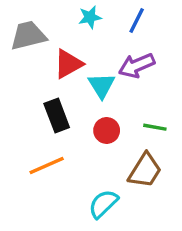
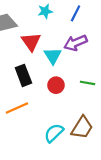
red triangle: (68, 64) -> (31, 42), turned -36
brown trapezoid: (145, 170) -> (82, 128), moved

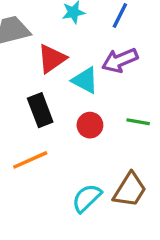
red triangle: (31, 42) -> (52, 59), turned 30
cyan triangle: (53, 56) -> (85, 80), turned -30

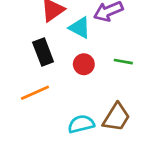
cyan semicircle: (87, 198) -> (81, 124), turned 30

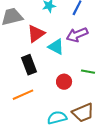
red circle: (84, 64) -> (64, 82), moved
brown trapezoid: (116, 117) -> (83, 113), turned 35

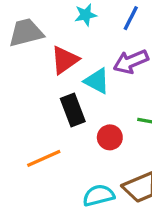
black rectangle: (29, 65) -> (73, 110), moved

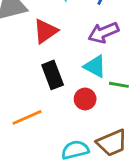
cyan triangle: (97, 81) -> (95, 66), moved

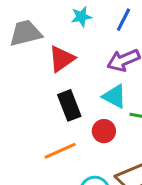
orange line: (27, 117) -> (60, 151), moved

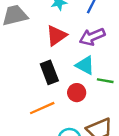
red triangle: (62, 59) -> (56, 36), moved

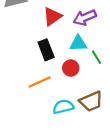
cyan triangle: (85, 65) -> (78, 43), turned -30
green line: (105, 81) -> (97, 57), turned 48

